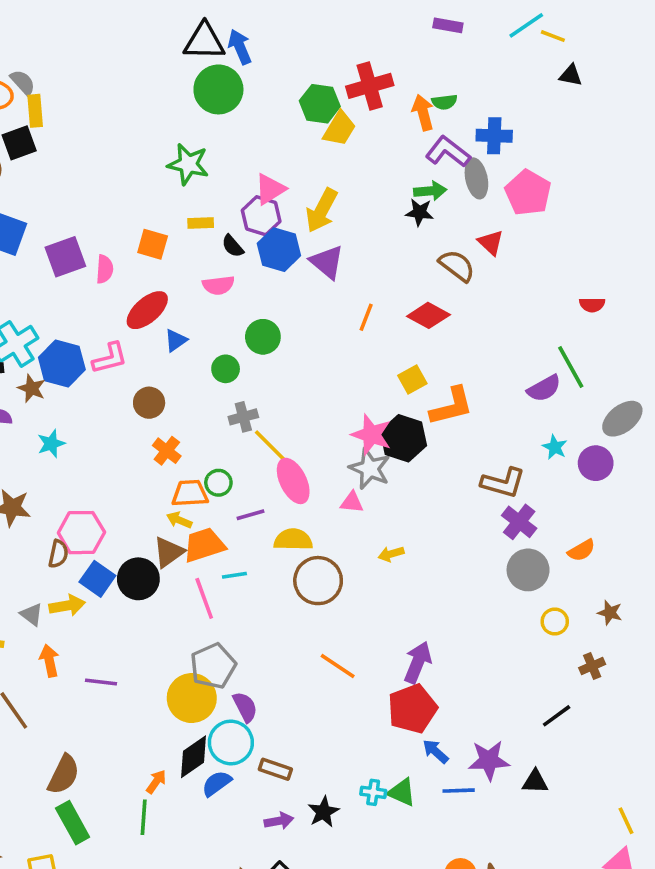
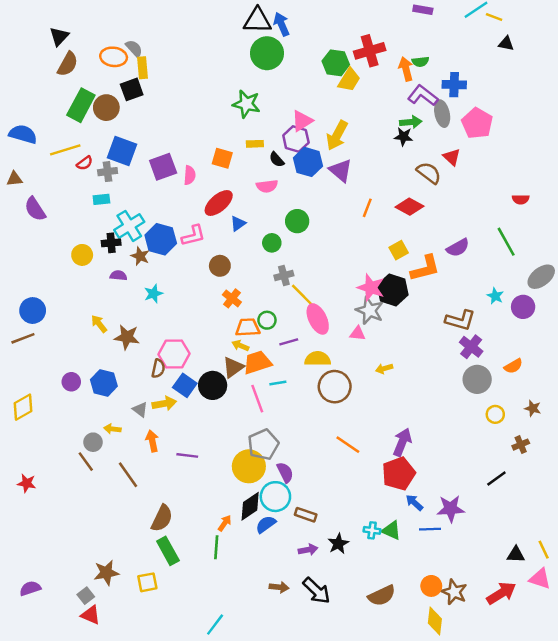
purple semicircle: (544, 388) -> (458, 248), moved
black triangle: (535, 782) -> (516, 555), moved

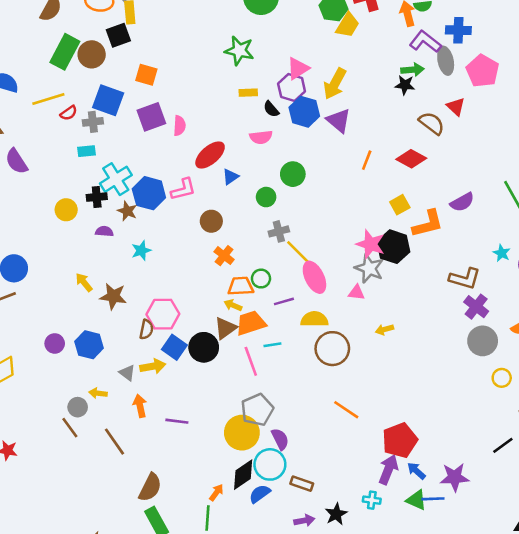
orange square: (222, 158) -> (146, 75), moved
purple arrow: (402, 442) -> (388, 470), moved
green triangle: (391, 530) -> (416, 500), moved

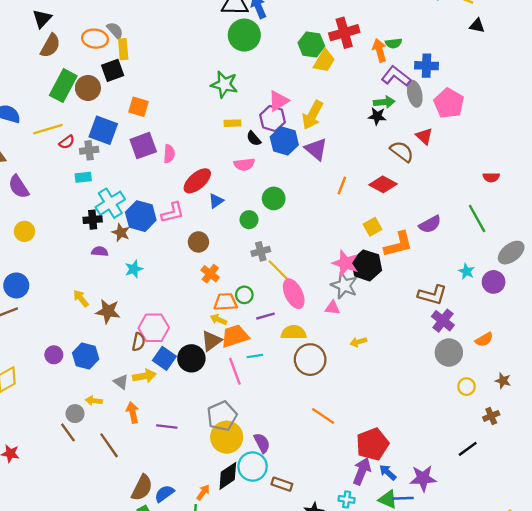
yellow circle: (66, 210) -> (24, 231), moved
gray pentagon: (257, 410) -> (222, 416), moved
blue semicircle: (260, 494) -> (164, 494), moved

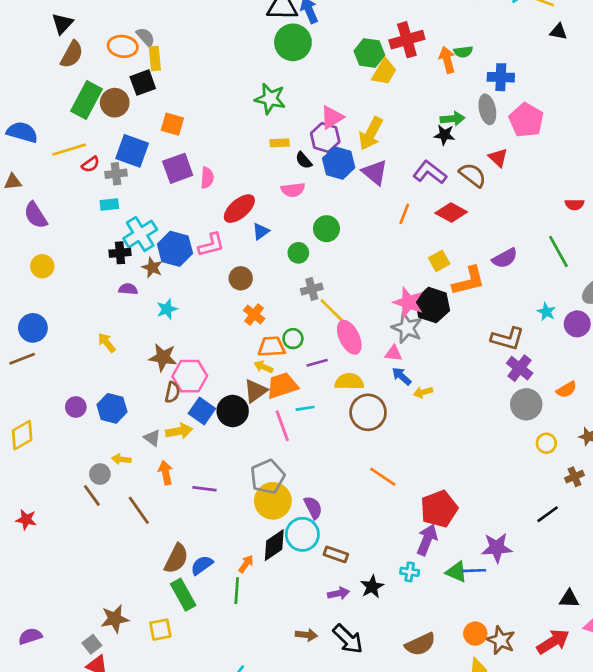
purple L-shape: (396, 76) -> (430, 172), moved
brown star: (108, 311) -> (163, 357), moved
blue arrow: (388, 472) -> (402, 376), moved

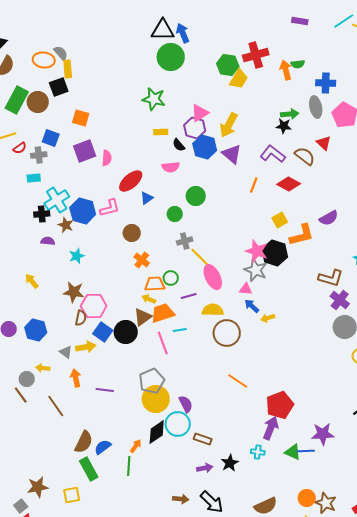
blue square: (132, 151) -> (51, 138), size x0.7

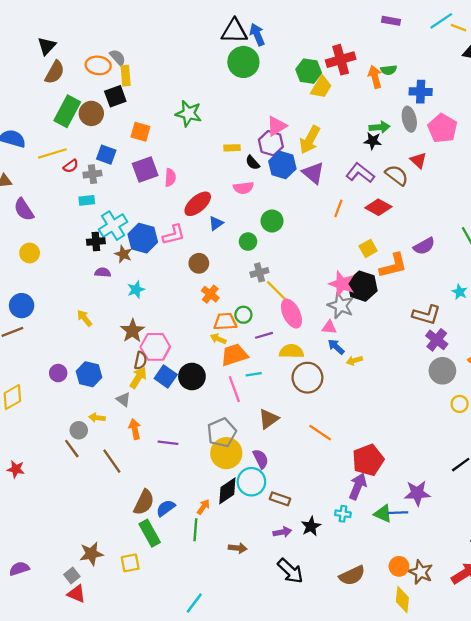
green star: (154, 99) -> (189, 113), moved
brown star: (74, 292) -> (132, 331), turned 30
brown triangle: (143, 317) -> (269, 419), moved
yellow arrow: (86, 347) -> (138, 378), moved, turned -48
brown arrow: (181, 499) -> (238, 548), moved

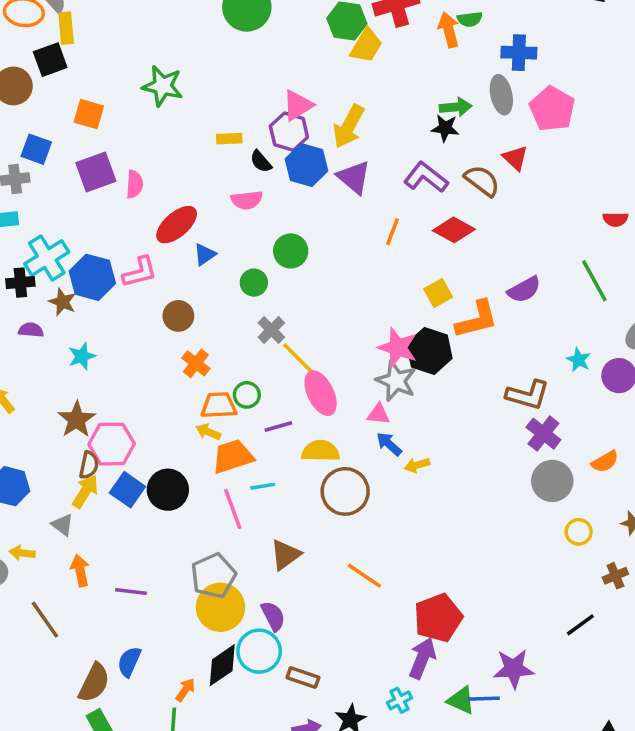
gray cross: (259, 272) -> (271, 330), turned -30
blue semicircle: (166, 508) -> (129, 662), moved, turned -30
cyan cross: (343, 514) -> (400, 700), turned -35

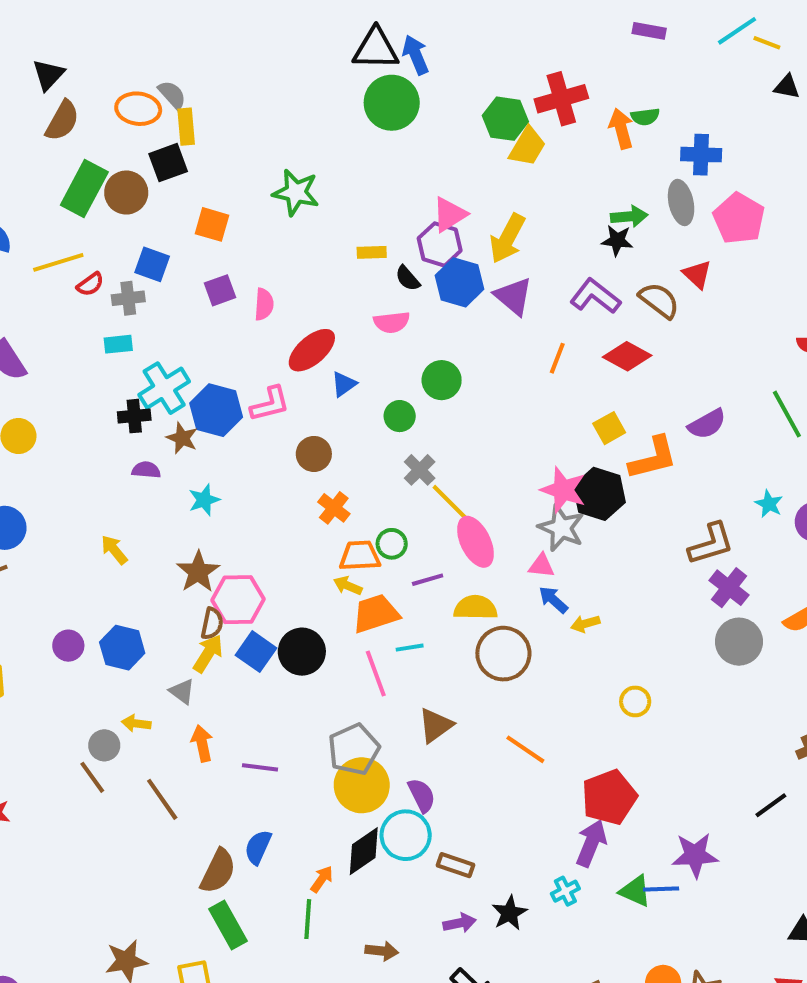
purple square: (96, 172) -> (220, 290), size x0.7
brown L-shape: (528, 395) -> (711, 544), turned -33
yellow circle: (579, 532) -> (635, 701), moved

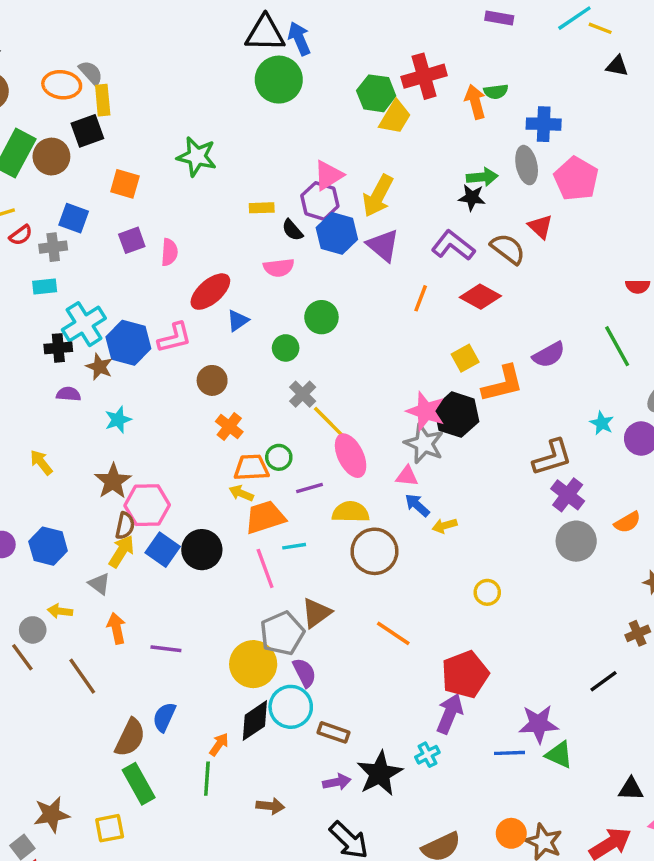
gray pentagon: (354, 749) -> (282, 633), moved
green triangle: (635, 891) -> (559, 755), moved
black star: (509, 913) -> (380, 773), size x1.5

